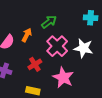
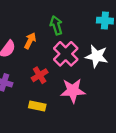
green arrow: (49, 22) -> (56, 25), turned -70
pink star: (63, 78) -> (73, 91), turned -30

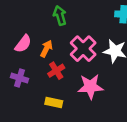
green arrow: (56, 25) -> (60, 16), moved
orange arrow: (30, 41) -> (46, 49), moved

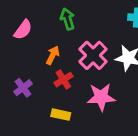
pink semicircle: (23, 44) -> (23, 30), moved
purple cross: (19, 78) -> (23, 88), turned 35

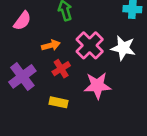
orange arrow: (53, 55) -> (51, 45), turned 48
purple cross: (23, 88) -> (22, 76), size x1.5

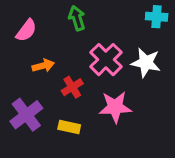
orange arrow: (51, 45) -> (43, 66), moved
purple cross: (22, 76) -> (26, 115), moved

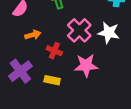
red cross: (72, 87) -> (54, 51), turned -35

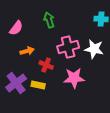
pink cross: (79, 30) -> (68, 47), turned 30
yellow rectangle: (52, 80) -> (38, 85), moved

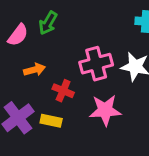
green arrow: (49, 20) -> (48, 23), moved, turned -133

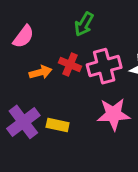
green arrow: (48, 23) -> (84, 24), moved
red cross: (63, 91) -> (70, 65), moved

